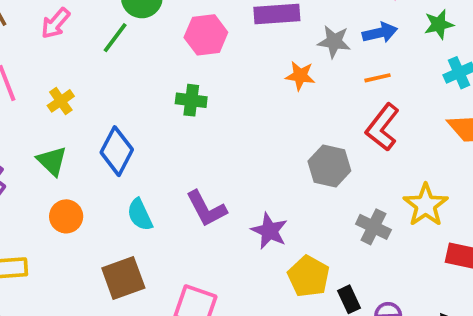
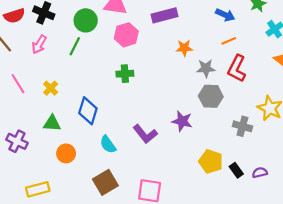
blue arrow: (380, 33) -> (225, 15), turned 48
gray star: (334, 42) -> (206, 68), moved
green triangle: (52, 161) -> (52, 123), turned -30
purple star: (269, 231) -> (182, 121), moved

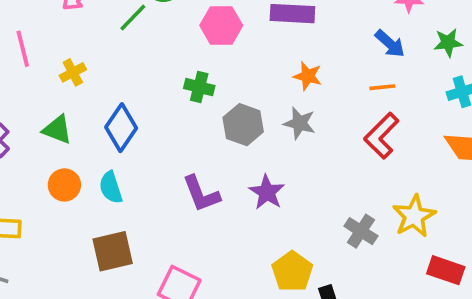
gray star: (206, 68) -> (299, 123), moved
gray hexagon: (211, 96) -> (243, 125), moved
cyan semicircle: (108, 144) -> (111, 187), moved

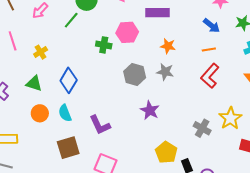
pink hexagon: (221, 25) -> (127, 32), moved
green cross: (199, 87) -> (104, 45), moved
purple L-shape: (201, 194) -> (100, 125), moved

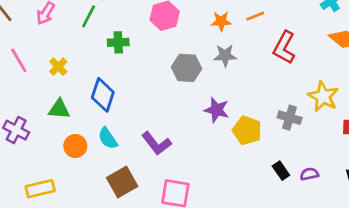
green cross: (104, 45) -> (118, 42), moved
orange line: (209, 49) -> (255, 16), moved
yellow pentagon: (166, 152) -> (247, 130), moved

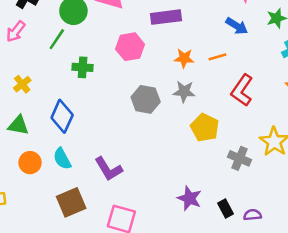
purple star: (217, 110) -> (189, 198), moved
yellow pentagon: (247, 130) -> (205, 128), moved

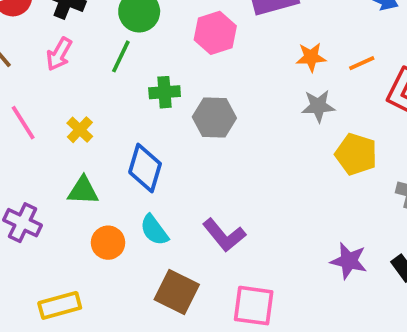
pink hexagon: (130, 47) -> (215, 33), moved
orange line: (217, 57) -> (362, 63), moved
gray hexagon: (146, 99) -> (214, 117), moved
brown square: (71, 202) -> (177, 292), turned -32

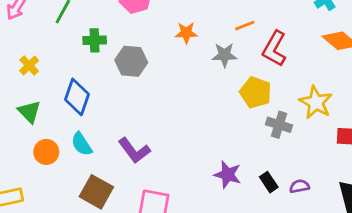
orange star: (311, 57) -> (186, 33), moved
gray star: (318, 106) -> (225, 55), moved
yellow pentagon: (356, 154) -> (256, 92), moved
green triangle: (83, 191) -> (29, 112), turned 40

